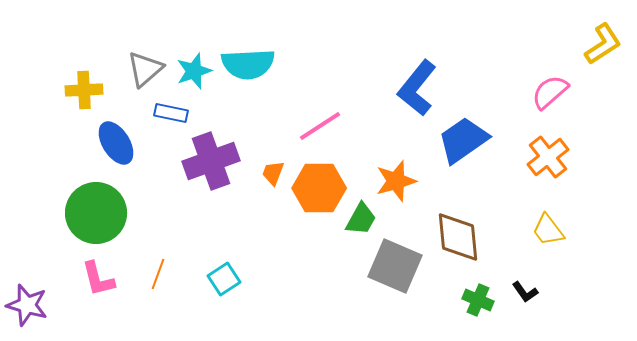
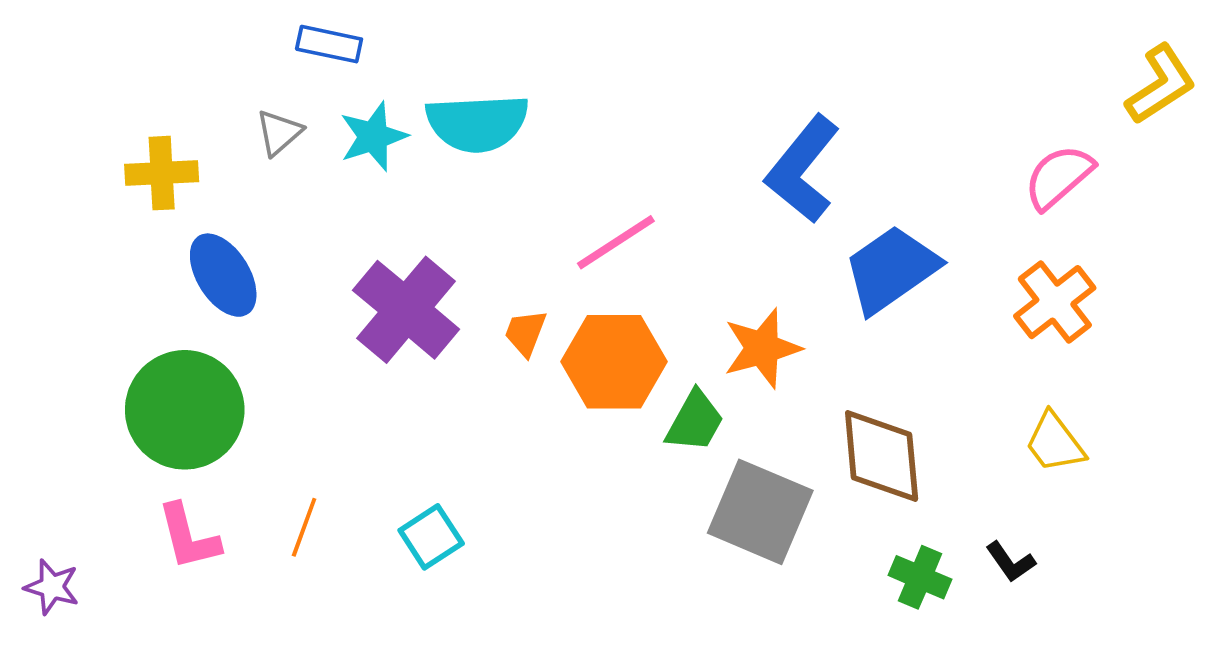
gray triangle: (145, 69) -> (279, 133), size x0.7
blue rectangle: (171, 113) -> (329, 44), moved
purple cross: (211, 161) -> (406, 310), turned -30
purple star: (27, 305) -> (52, 587), size x0.7

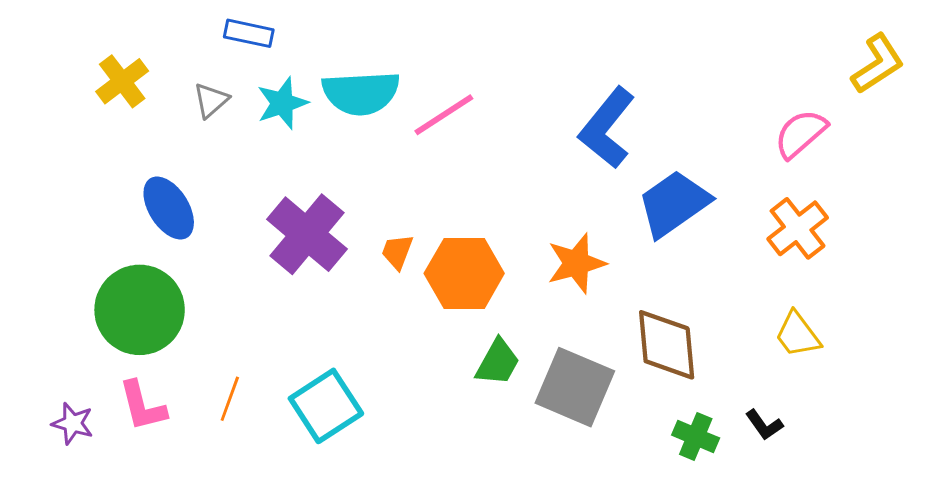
yellow cross: (162, 173) -> (122, 81), moved, turned -34
pink line: (616, 242) -> (444, 115), moved
green trapezoid: (695, 421) -> (498, 362), moved
cyan square: (431, 537) -> (326, 406), size x1.5
purple star: (52, 587) -> (73, 423), moved

